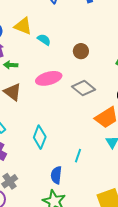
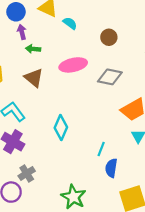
gray diamond: (83, 88) -> (110, 77), turned -30
blue semicircle: (56, 175) -> (111, 168), moved

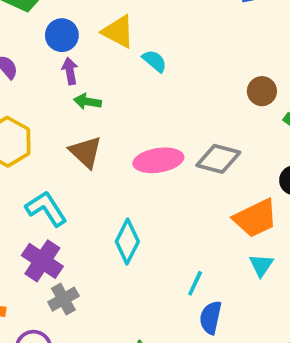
brown circle: (109, 37) -> (262, 91), moved
pink ellipse: (73, 65) -> (158, 160), moved
gray cross: (27, 173) -> (63, 299), moved

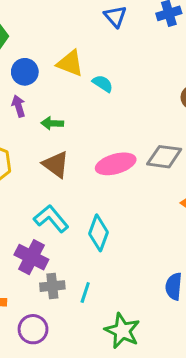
purple arrow: (70, 71) -> (19, 106), moved
cyan L-shape: (46, 209) -> (51, 219), moved
cyan line: (195, 283) -> (85, 292), moved
gray cross: (63, 299) -> (52, 286), turned 30

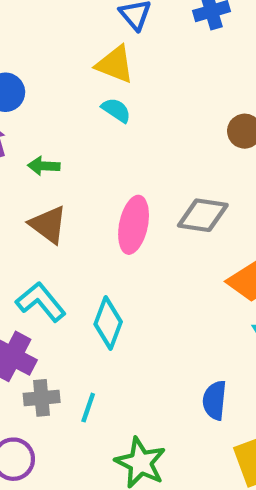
yellow triangle: (70, 63) -> (115, 64), moved
pink ellipse: (116, 164) -> (134, 225), turned -63

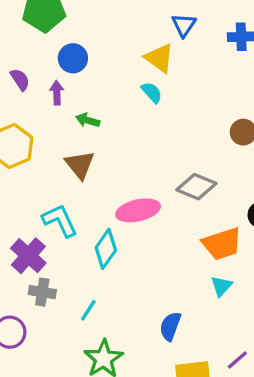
pink ellipse: (134, 225) -> (138, 210), moved, turned 51
cyan line: (88, 408) -> (88, 310), moved

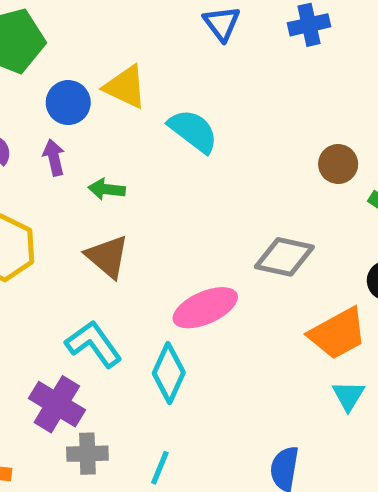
yellow triangle: (159, 58) -> (125, 87), moved
cyan semicircle: (152, 92) -> (193, 131), size x1.5

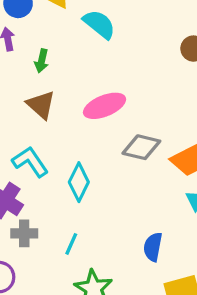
green arrow: (107, 189) -> (42, 61), turned -85
gray diamond: (284, 257) -> (141, 147), moved
pink ellipse: (205, 308) -> (105, 106), moved

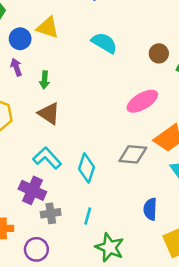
cyan semicircle: (99, 24) -> (104, 43), moved
pink ellipse: (105, 106) -> (142, 101), moved
gray diamond: (141, 147) -> (133, 154), moved

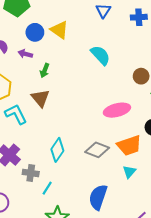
purple arrow: (16, 67) -> (25, 54), turned -72
cyan L-shape: (47, 158) -> (16, 114), moved
blue semicircle: (150, 209) -> (98, 197), size x1.4
gray cross: (51, 213) -> (31, 173), moved

